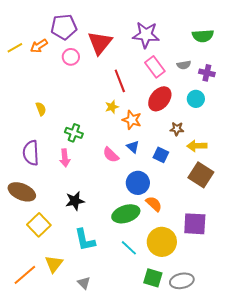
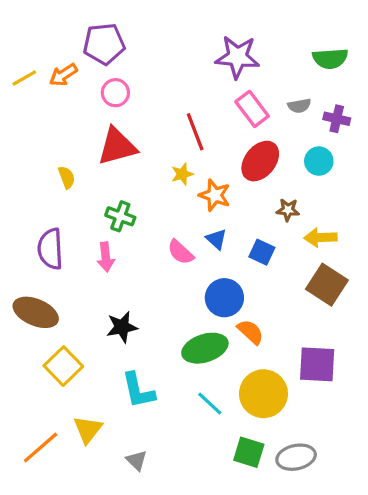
red triangle: (100, 43) -> (117, 146), moved, turned 36

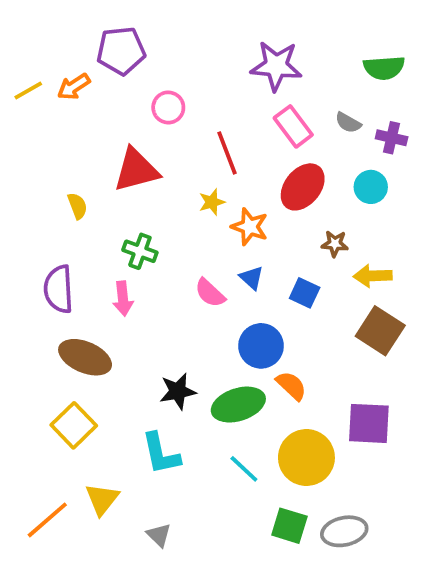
pink circle: (115, 93) -> (168, 107), moved
gray semicircle: (299, 106) -> (348, 123), turned 40
brown ellipse: (36, 312) -> (85, 357), moved
black star: (122, 327) -> (178, 391), moved

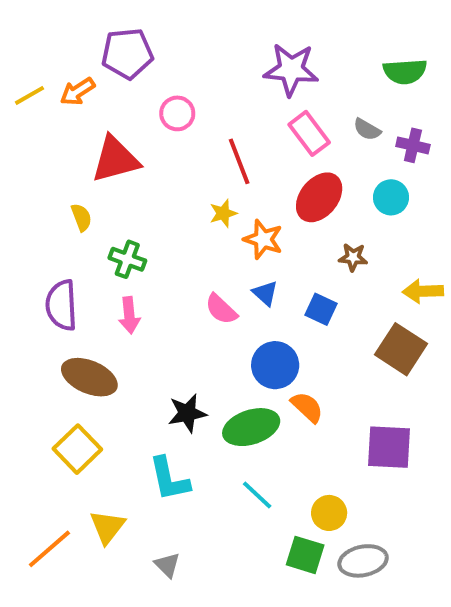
red triangle: (136, 170) -> (115, 159), moved
green cross: (140, 251) -> (127, 259), moved
yellow arrow: (373, 276) -> (423, 291), moved
yellow circle: (306, 458) -> (329, 513), moved, size x0.6

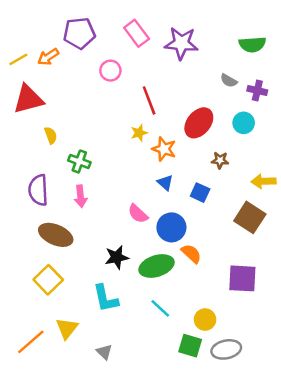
pink rectangle: (309, 133) -> (137, 33), moved
red triangle: (115, 159) -> (28, 99), moved
pink semicircle: (221, 309) -> (138, 214), moved

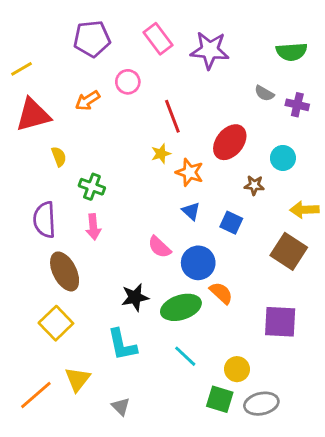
orange arrow: (48, 57) -> (88, 101), moved
cyan circle: (244, 123) -> (283, 158), moved
brown ellipse: (56, 235) -> (65, 271), turned 40

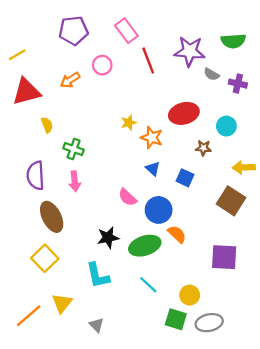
purple star: (210, 50) -> (190, 51), moved
red line: (172, 116) -> (148, 61), moved
red ellipse: (230, 142) -> (184, 113), turned 36

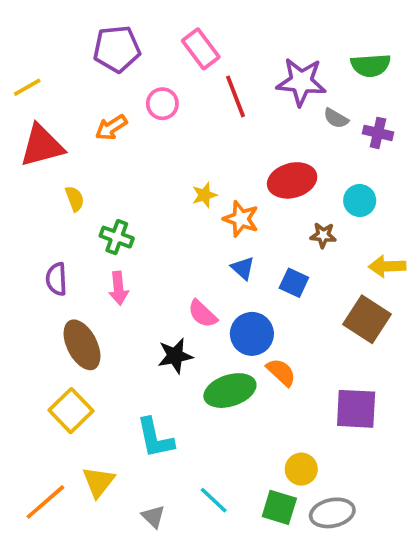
purple semicircle: (36, 175) -> (56, 279), size x0.7
black star: (108, 238) -> (175, 356), moved
cyan line: (148, 285) -> (214, 500), moved

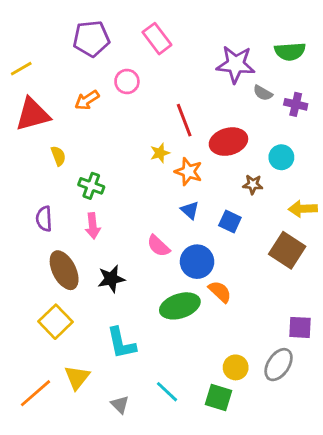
red line: (235, 96) -> (184, 120), moved
black star: (175, 356) -> (111, 279), moved
purple square: (356, 409) -> (300, 327), moved, size x0.7
gray ellipse: (332, 513) -> (279, 365), moved, turned -44

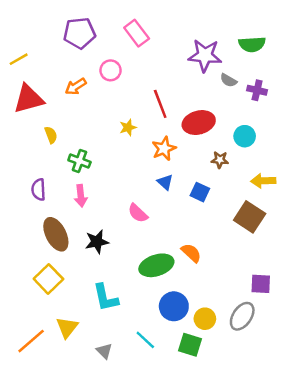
yellow star: (160, 153) -> (128, 127), moved
orange star: (188, 172) -> (164, 149), turned 30
blue circle: (197, 262) -> (174, 306), moved

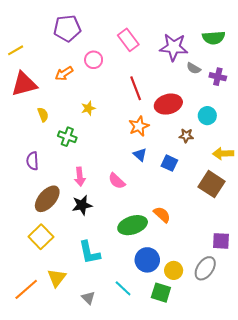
pink rectangle: (137, 33) -> (128, 40), moved
yellow star: (128, 127) -> (88, 108), moved
pink arrow: (81, 196) -> (80, 177), moved
brown ellipse: (56, 234) -> (47, 199), turned 68

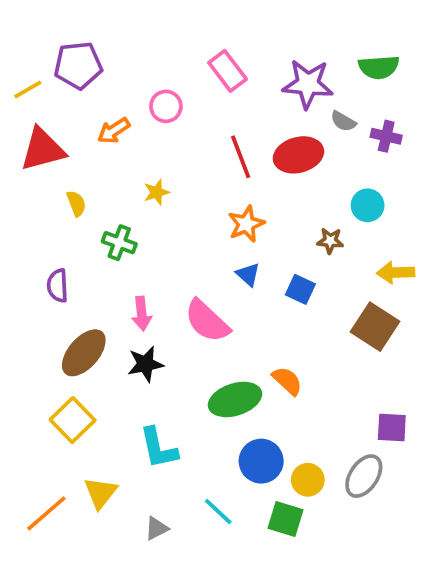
purple pentagon: (67, 28) -> (78, 65), moved
red ellipse: (168, 104) -> (298, 155), moved
pink semicircle: (117, 181) -> (207, 321), size x1.5
gray triangle: (88, 298) -> (157, 528), turned 48

